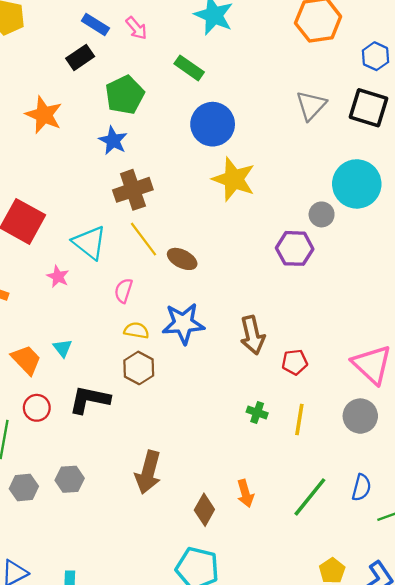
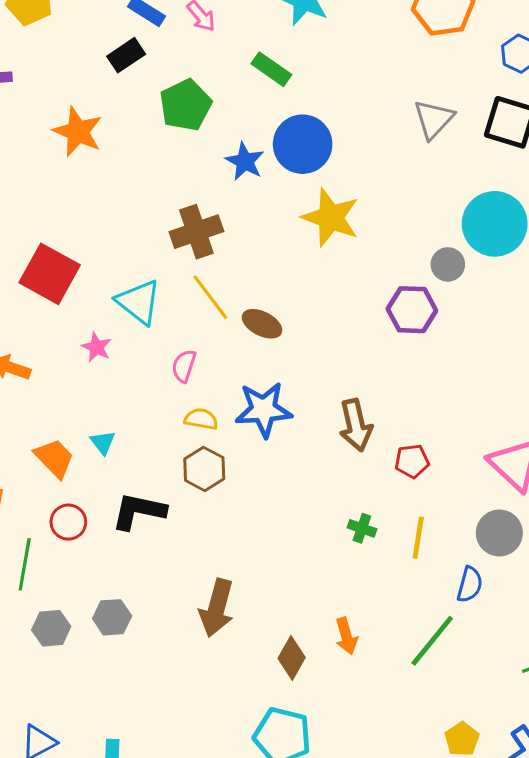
blue star: (113, 141) -> (245, 161), moved
blue semicircle: (361, 488) -> (470, 585), moved

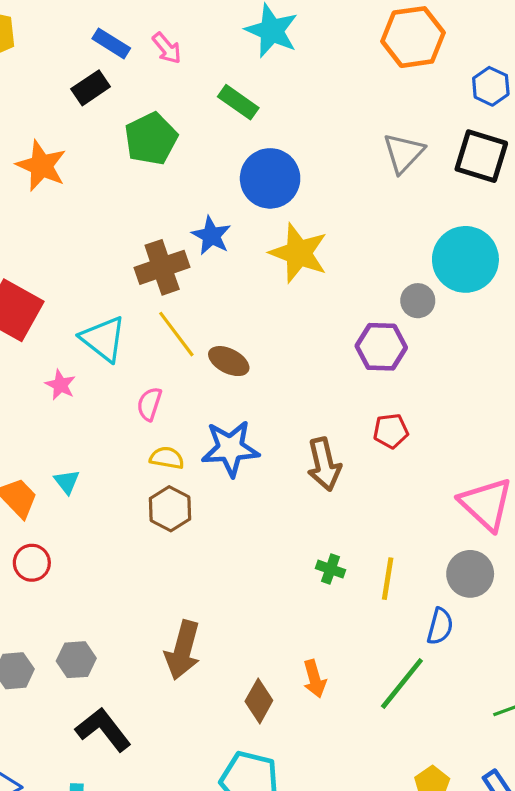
blue star: (245, 161) -> (211, 236), moved
red pentagon: (412, 461) -> (391, 431), moved
black L-shape: (139, 511) -> (103, 730), moved, turned 40

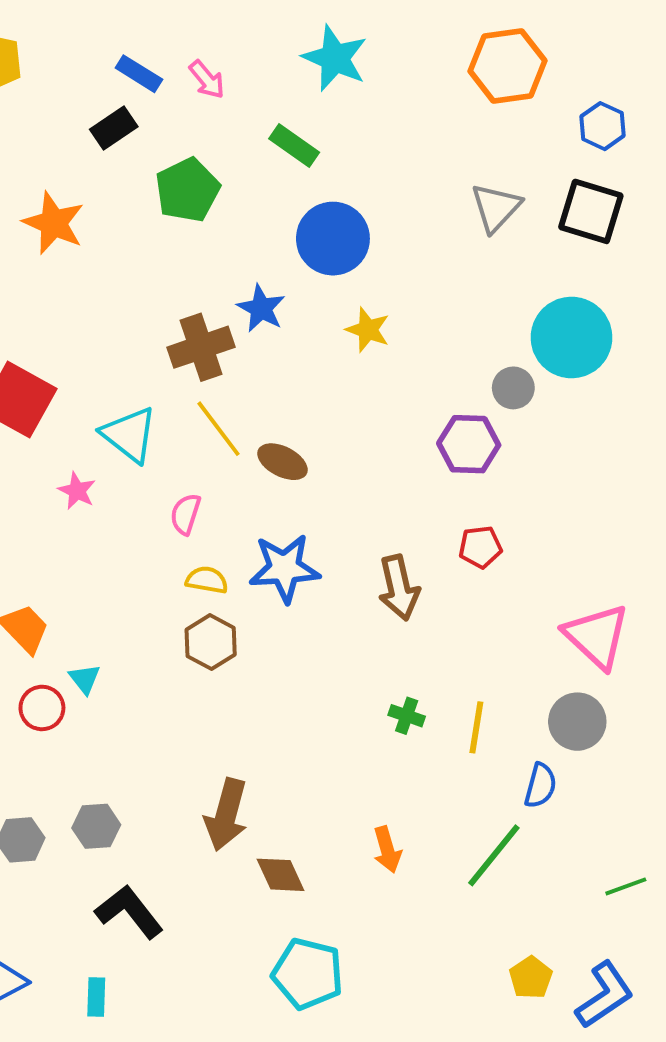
yellow star: (299, 253) -> (368, 330), size x0.6
cyan triangle: (67, 482) -> (85, 679), moved
brown diamond: (259, 701) -> (281, 875), moved, turned -54

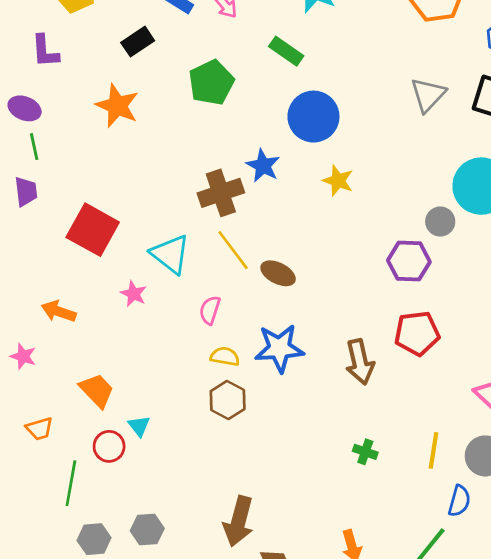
black rectangle: (114, 128) -> (138, 42), moved
red pentagon: (480, 547) -> (417, 333), size x1.5
yellow line: (476, 727) -> (433, 450), moved

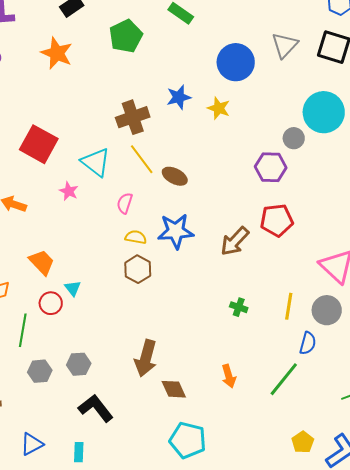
blue circle: (313, 117) -> (236, 62), moved
blue star: (263, 166) -> (179, 97), moved, turned 30
brown arrow: (360, 362) -> (235, 241), turned 56

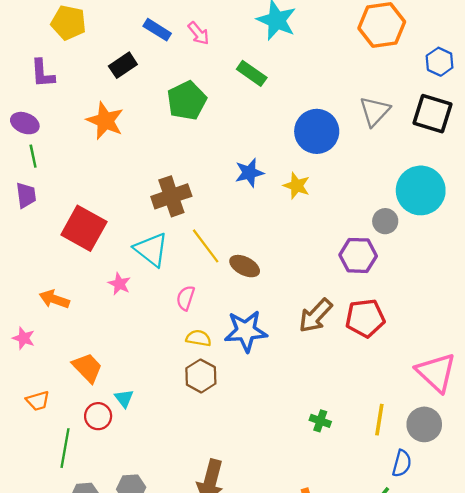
brown cross: (133, 117) -> (171, 196), moved
brown arrow: (235, 241) -> (316, 316), moved

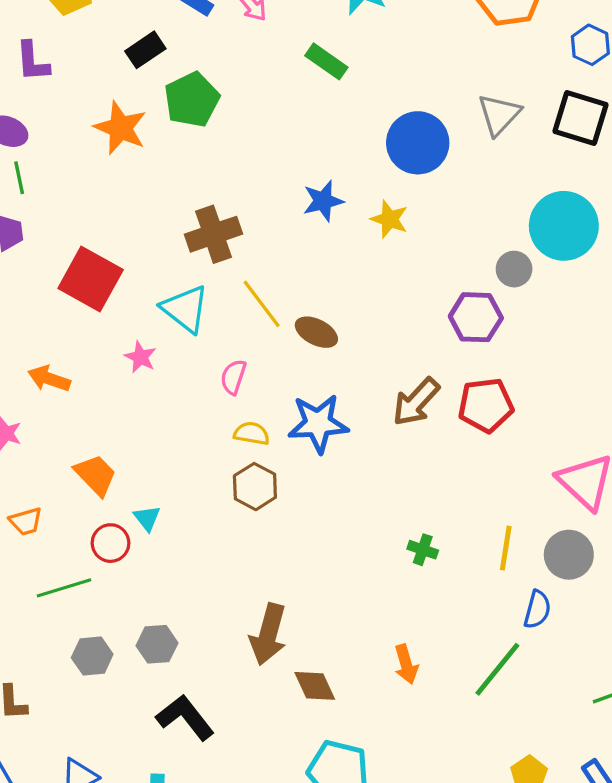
green pentagon: (187, 101) -> (192, 100), moved
green line: (65, 448) -> (64, 588), turned 63

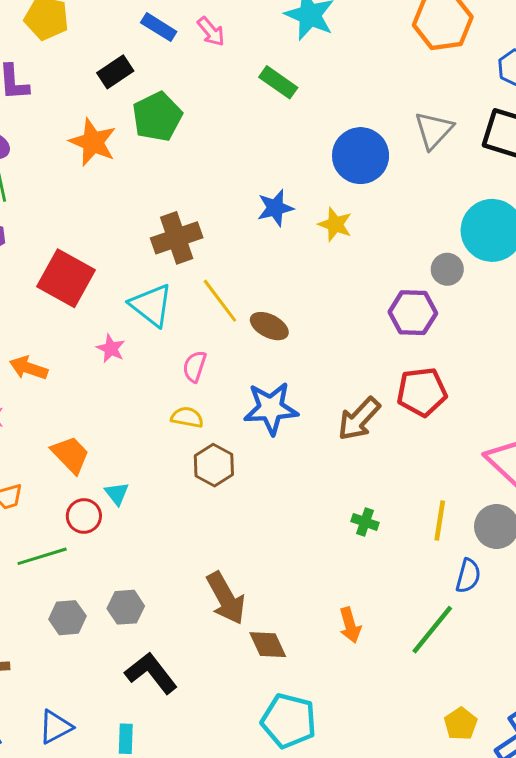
brown arrow: (416, 402) -> (359, 419), moved
yellow semicircle: (252, 433) -> (187, 417), moved
brown arrow: (268, 634) -> (226, 598), turned -44

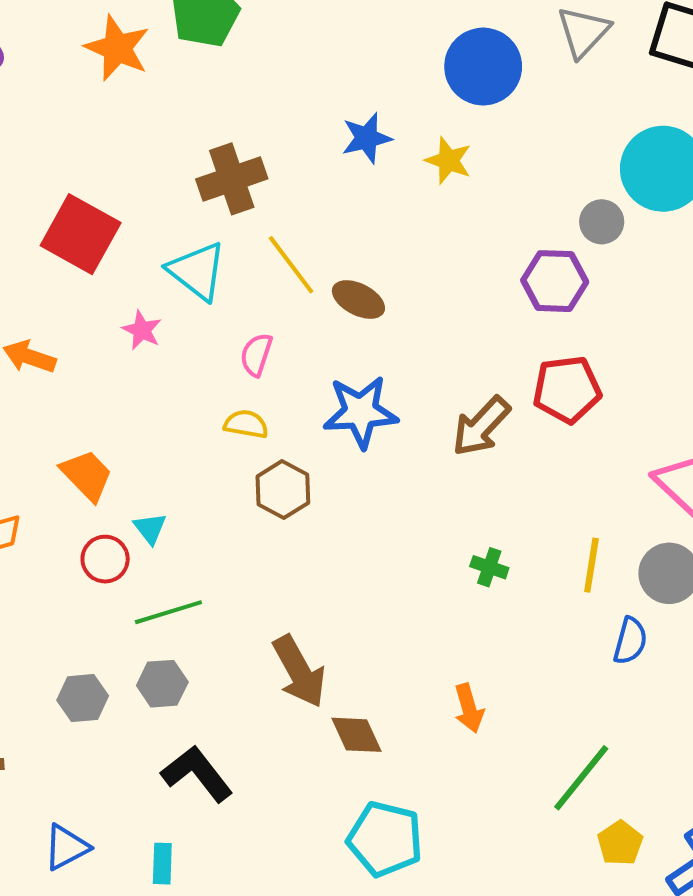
green line: (42, 556) -> (168, 612), moved
green line: (432, 630) -> (581, 778), moved

